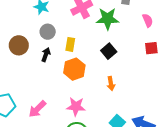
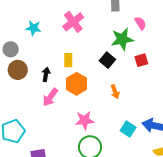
green star: (108, 19) -> (122, 39), moved
gray circle: (48, 32) -> (11, 49), moved
red square: (151, 48) -> (141, 60), moved
pink arrow: (37, 109) -> (50, 97), moved

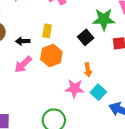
black arrow: (46, 74) -> (23, 41), turned -112
pink star: (85, 120) -> (75, 88), moved
cyan square: (128, 129) -> (98, 92), moved

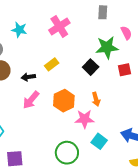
yellow rectangle: (47, 31) -> (52, 64), turned 48
orange hexagon: (51, 56) -> (64, 101), moved
cyan square: (98, 92) -> (99, 141), moved

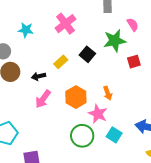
black square: (91, 67) -> (87, 54), moved
pink star: (85, 119) -> (98, 114), turned 30
green circle: (67, 153) -> (82, 136), moved

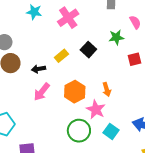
cyan star: (26, 30) -> (34, 12), moved
green star: (115, 41) -> (116, 37), size x0.7

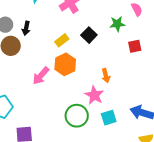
black arrow: (39, 69) -> (26, 28), moved, turned -72
orange hexagon: (75, 92) -> (65, 64), moved
cyan square: (111, 131) -> (109, 118), turned 35

